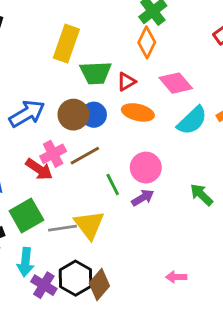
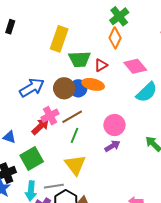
orange ellipse: (138, 112) -> (93, 84), moved
red arrow: (39, 169) -> (40, 126), turned -78
green line: (113, 185) -> (74, 135), moved, turned 49
gray line: (62, 228) -> (54, 186), moved

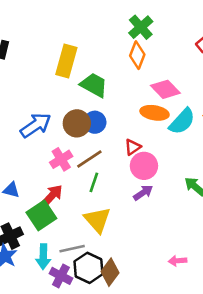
green trapezoid: (80, 59) -> (94, 85), turned -145
red triangle: (101, 65) -> (133, 147), moved
orange ellipse: (93, 84) -> (155, 113), moved
red arrow: (40, 126) -> (52, 196), moved

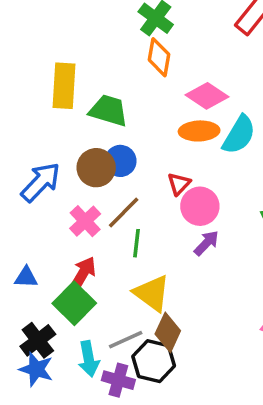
brown diamond: (110, 272) -> (168, 332), moved

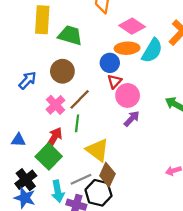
blue circle: (120, 161) -> (110, 63), moved
blue arrow: (41, 182) -> (28, 80), size x0.7
green line: (136, 243) -> (77, 123), moved

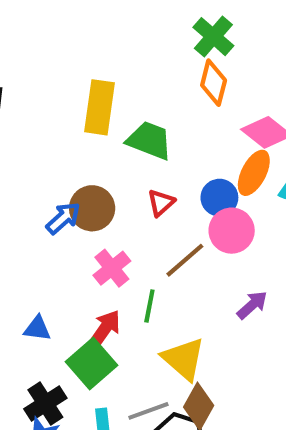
orange ellipse: (127, 48) -> (254, 173), turned -65
brown circle: (62, 71) -> (92, 208), moved
red triangle: (114, 81) -> (161, 203), moved
pink circle: (128, 95) -> (232, 231), moved
brown line: (80, 99) -> (185, 260), moved

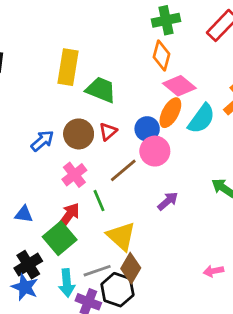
green cross: (213, 37) -> (166, 20), moved, turned 36
orange diamond: (214, 83) -> (161, 56), moved
brown circle: (92, 208) -> (79, 134), moved
green line: (149, 306) -> (99, 201), turned -35

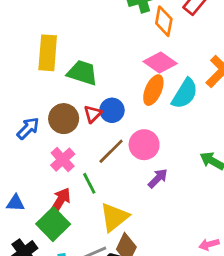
orange diamond: (161, 56) -> (164, 21), moved
blue circle: (147, 129) -> (112, 110), moved
pink circle: (155, 151) -> (144, 145), moved
yellow triangle: (121, 236) -> (114, 217), turned 44

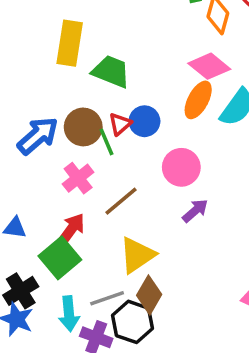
blue arrow: (28, 128) -> (38, 136), size x1.4
brown line: (111, 151) -> (121, 201), moved
green line: (89, 183) -> (107, 142), moved

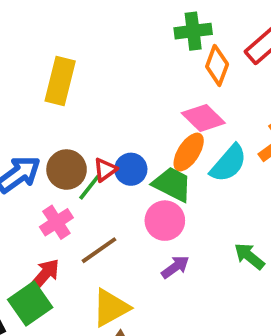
green trapezoid: (111, 72) -> (172, 184), moved
green line: (107, 142) -> (89, 187), turned 56

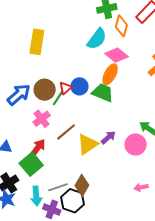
cyan semicircle: (228, 163) -> (97, 39), moved
pink circle: (165, 221) -> (136, 145), moved
yellow triangle: (111, 308) -> (88, 144), moved

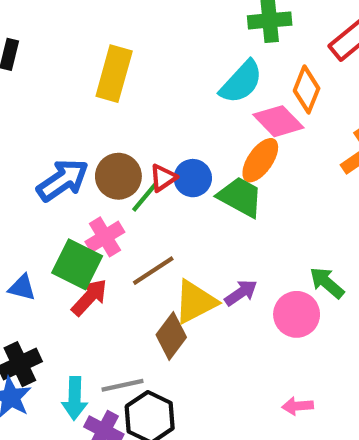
orange diamond: (121, 26) -> (307, 89), moved
green square: (31, 164) -> (77, 264), moved, turned -30
brown diamond: (82, 185) -> (171, 336), moved

